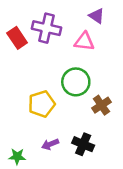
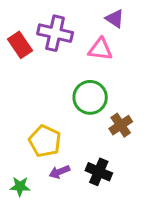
yellow pentagon: (42, 104) -> (45, 141), moved, turned -30

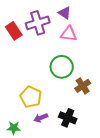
purple triangle: (115, 19) -> (65, 13), moved
purple cross: (55, 33) -> (38, 23), turned -30

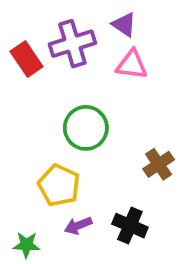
green circle: (62, 67) -> (86, 128), moved

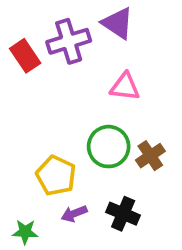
purple triangle: (124, 24) -> (118, 23), size x1.4
pink triangle: (132, 65) -> (125, 87), moved
green circle: (86, 128) -> (109, 147), moved

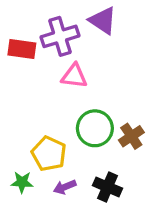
red rectangle: (25, 56) -> (22, 49), turned -48
pink triangle: (125, 87) -> (74, 76), moved
green star: (25, 232) -> (22, 182), moved

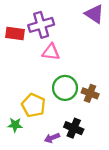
purple triangle: (103, 21) -> (94, 14), moved
brown cross: (131, 136) -> (90, 93), turned -35
purple arrow: (65, 187) -> (52, 138), moved

